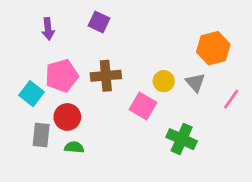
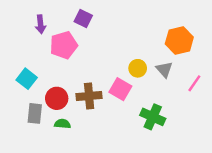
pink pentagon: (62, 76) -> (64, 45), moved
brown cross: (106, 76) -> (89, 96), moved

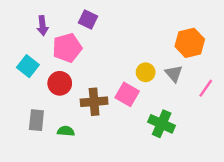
cyan square: (27, 79) -> (28, 66), moved
red circle: (57, 98) -> (60, 83), moved

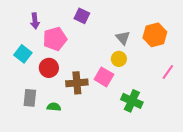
purple square: (88, 20) -> (82, 16), moved
gray triangle: (174, 73) -> (123, 38), moved

